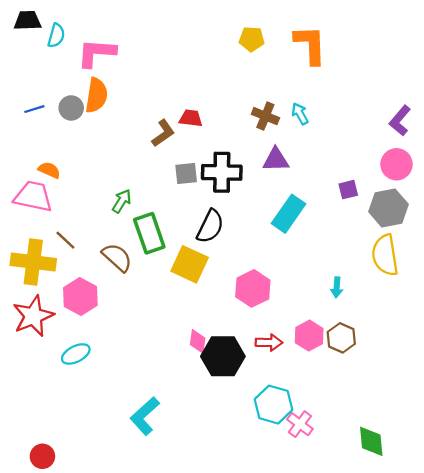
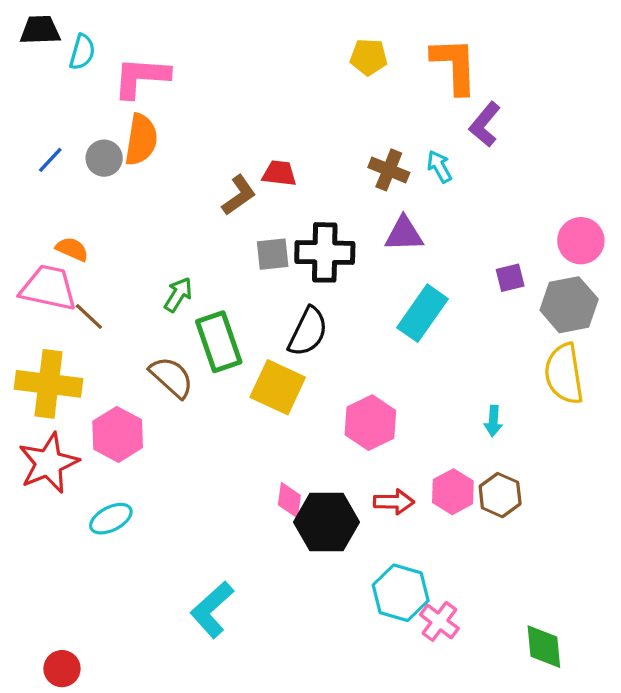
blue line: (34, 109) -> (50, 160), turned -30
purple L-shape: (400, 121) -> (485, 124), moved
brown line: (65, 240) -> (89, 316), moved

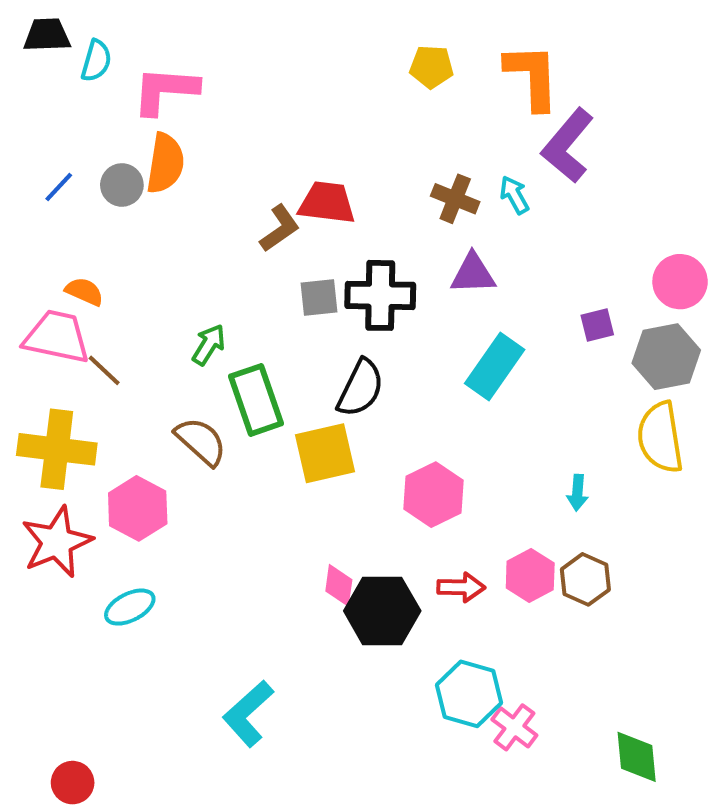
purple L-shape: (485, 124) -> (568, 146), size x1.4
red trapezoid: (279, 173) -> (327, 203), size x1.4
yellow square: (278, 387) -> (325, 453), turned -38

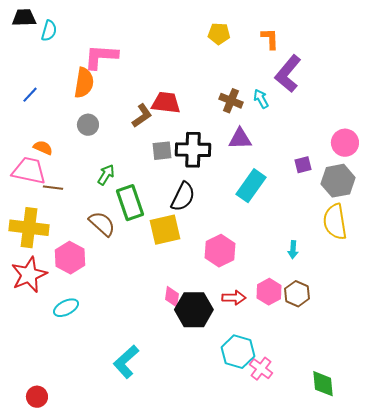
orange L-shape: (532, 77) -> (270, 39), size x0.6
pink L-shape: (165, 90) -> (101, 57), moved
gray circle: (122, 185) -> (88, 125), moved
brown line: (104, 370) -> (53, 188), turned -36

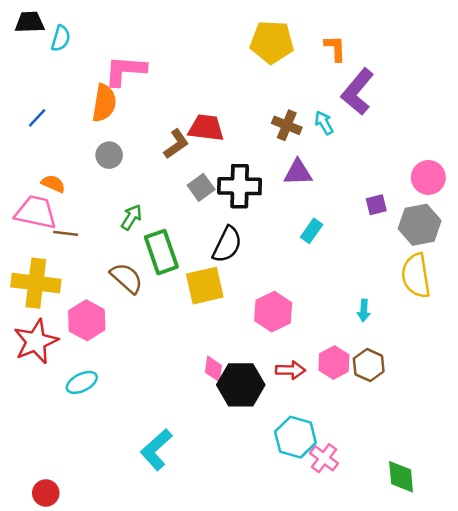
yellow pentagon: (219, 34) -> (272, 42), size x1.6
gray square: (162, 151) -> (201, 187), turned -30
cyan rectangle: (251, 186) -> (312, 231), size x0.6

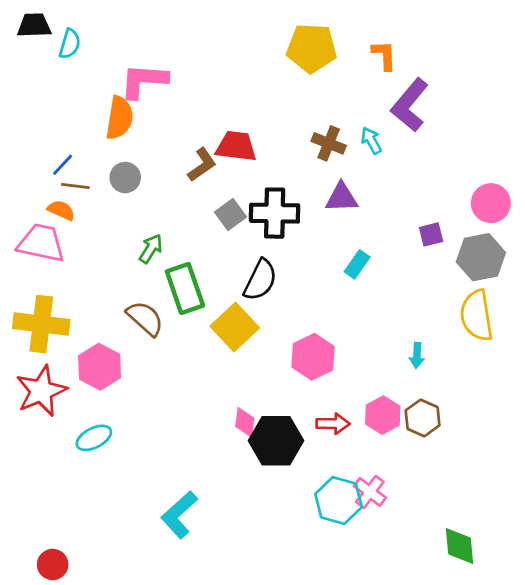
blue line: (37, 118) -> (63, 165), moved
brown line: (66, 233) -> (75, 186), moved
yellow square: (205, 286) -> (235, 327), turned -30
pink cross: (324, 458) -> (370, 492), moved

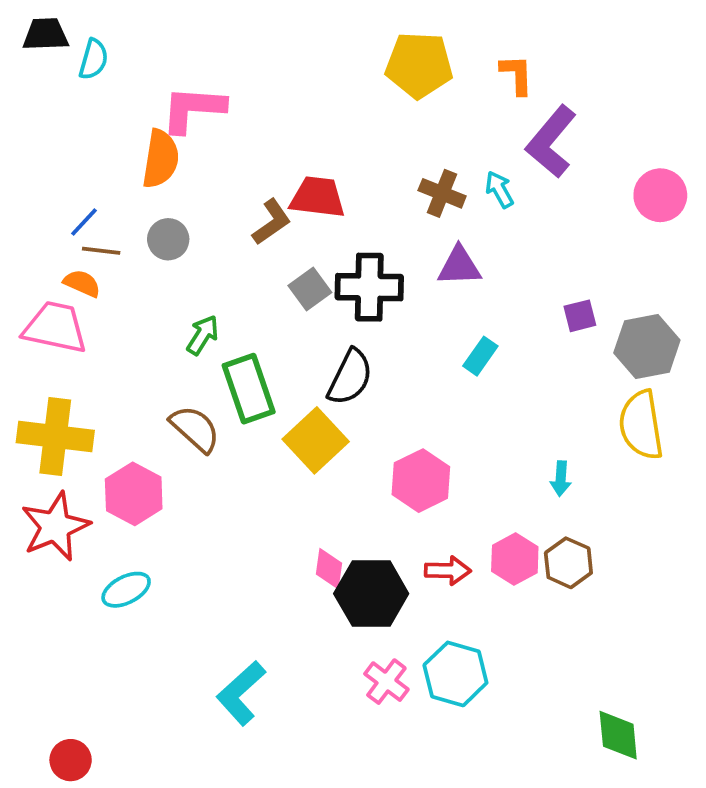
pink circle: (491, 203) -> (660, 195), moved
pink cross: (370, 492) -> (386, 682), moved

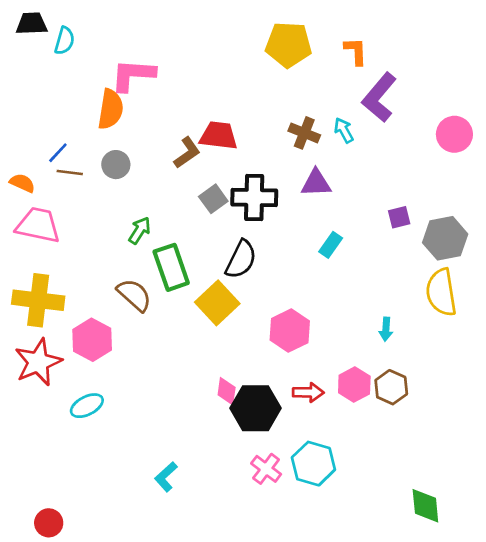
orange semicircle: (82, 283) -> (22, 183), moved
cyan L-shape: (241, 693) -> (166, 477), size x0.7

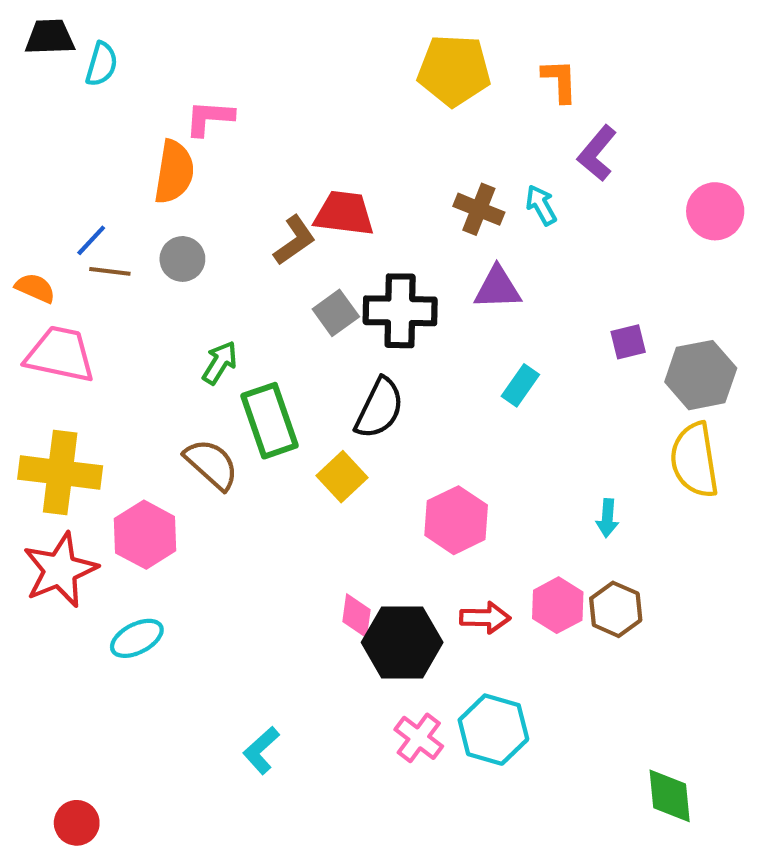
pink L-shape: (133, 75) -> (209, 118), size x0.7
purple L-shape: (379, 97) -> (597, 153), size x0.7
yellow square: (217, 303) -> (342, 477), size x0.7

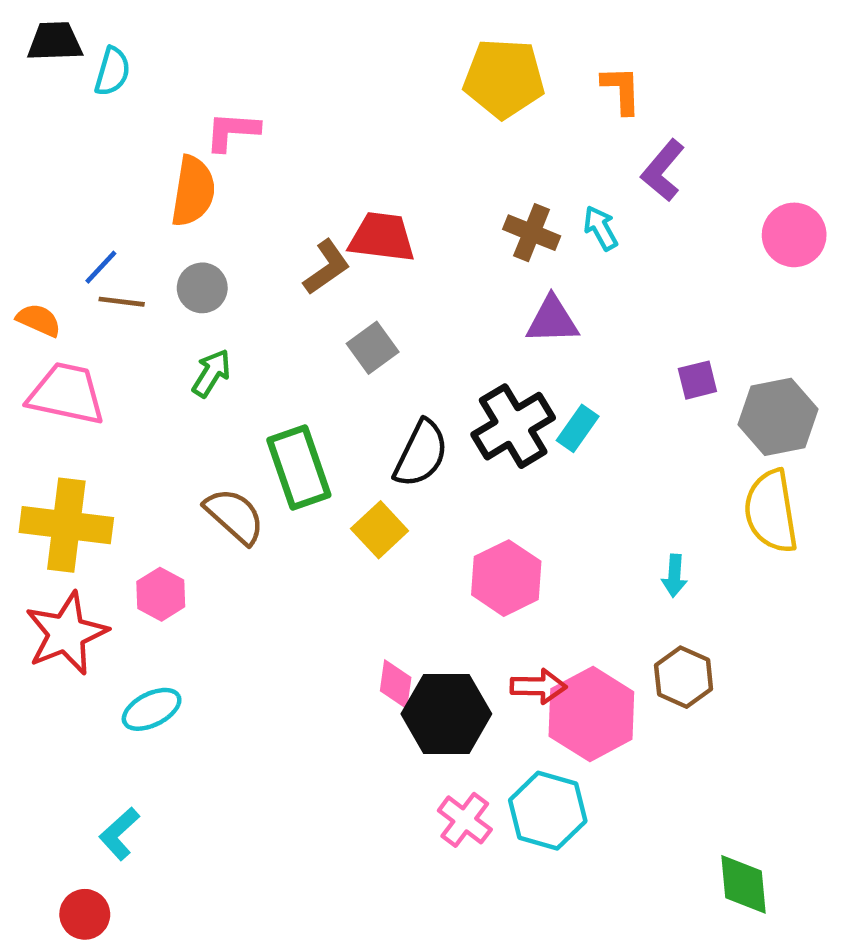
black cross: (400, 311) -> (513, 426), moved, turned -32
green arrow: (220, 363) -> (211, 373), moved
pink hexagon: (145, 535) -> (161, 594), size x0.7
pink hexagon: (558, 605) -> (591, 714), moved, size x1.5
cyan L-shape: (261, 750) -> (119, 834), moved

